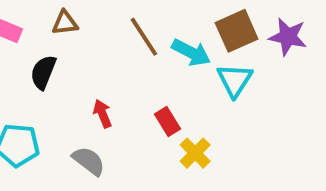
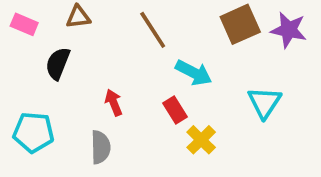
cyan arrow: (191, 52) -> (194, 73), moved
cyan triangle: (235, 80) -> (264, 103), moved
gray semicircle: (89, 161) -> (101, 147), turned 52

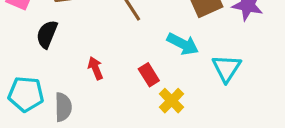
cyan arrow: (194, 73) -> (183, 44), moved
gray semicircle: (101, 147) -> (63, 107), moved

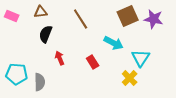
black semicircle: (47, 34) -> (46, 34), moved
yellow cross: (172, 101) -> (130, 78), moved

